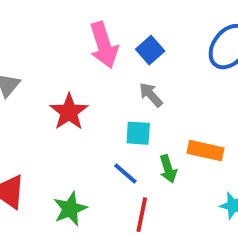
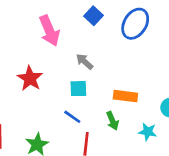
blue square: (150, 50) -> (94, 16), moved
green arrow: (168, 169) -> (112, 121), moved

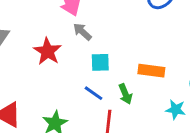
gray arrow: (85, 62) -> (82, 32), moved
green arrow: (112, 121) -> (125, 94), moved

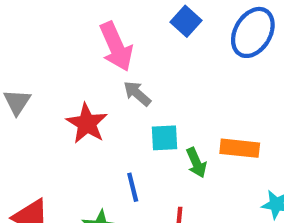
blue line: (94, 93) -> (133, 187), moved, turned 42
green arrow: (125, 94) -> (196, 163), moved

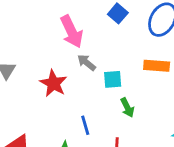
cyan square: (164, 138) -> (113, 79), moved
orange rectangle: (240, 148) -> (157, 66), moved

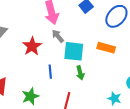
cyan square: (113, 79) -> (74, 51), size x1.5
blue line: (85, 125) -> (50, 72), moved

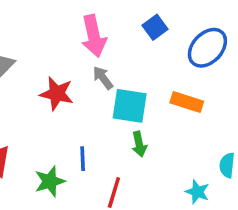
red star: (32, 46) -> (57, 94), turned -30
blue line: (50, 72) -> (83, 159), moved

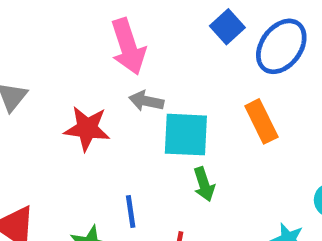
blue square: (155, 27) -> (227, 27), moved
gray arrow: (103, 78) -> (146, 101), turned -35
orange rectangle: (187, 102) -> (261, 121), turned 52

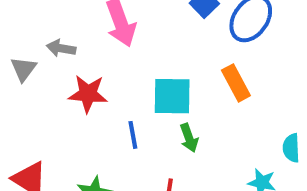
gray arrow: (146, 101) -> (61, 48), moved
blue line: (131, 211) -> (133, 135), moved

